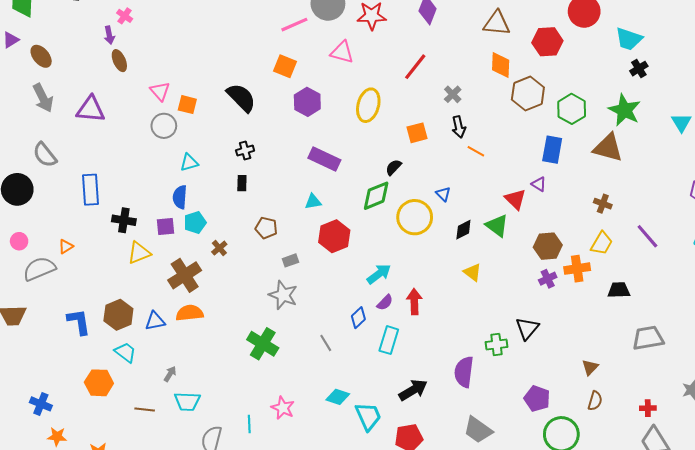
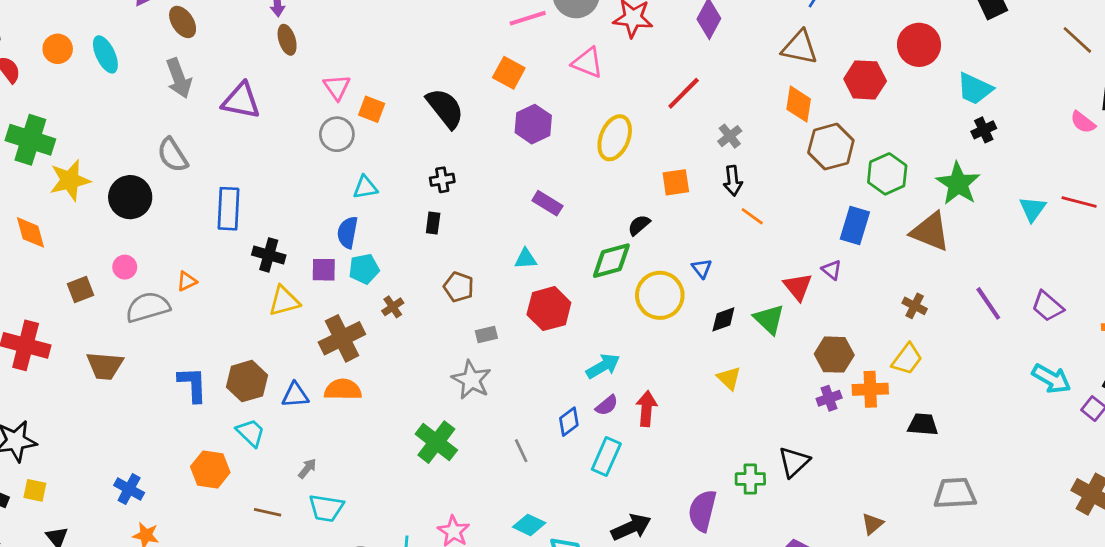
purple rectangle: (324, 159) -> (547, 203), size x0.7
purple line: (647, 236) -> (988, 303), moved

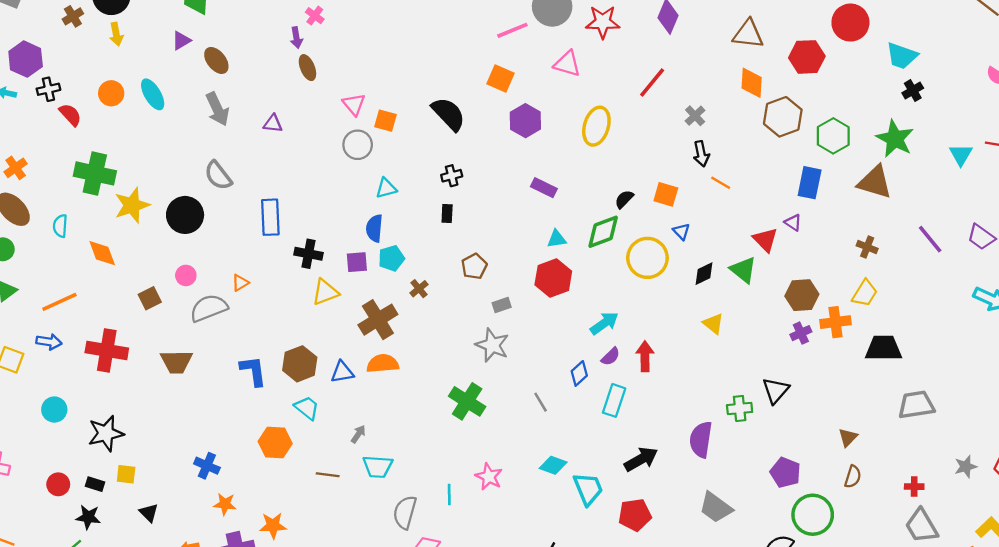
purple triangle: (241, 101) -> (273, 124), size x0.6
orange square: (676, 182) -> (666, 194), moved, turned 30
cyan triangle: (526, 259) -> (557, 239), moved
brown pentagon: (459, 287) -> (474, 266), turned 30
black trapezoid: (923, 424) -> (883, 348), size x1.4

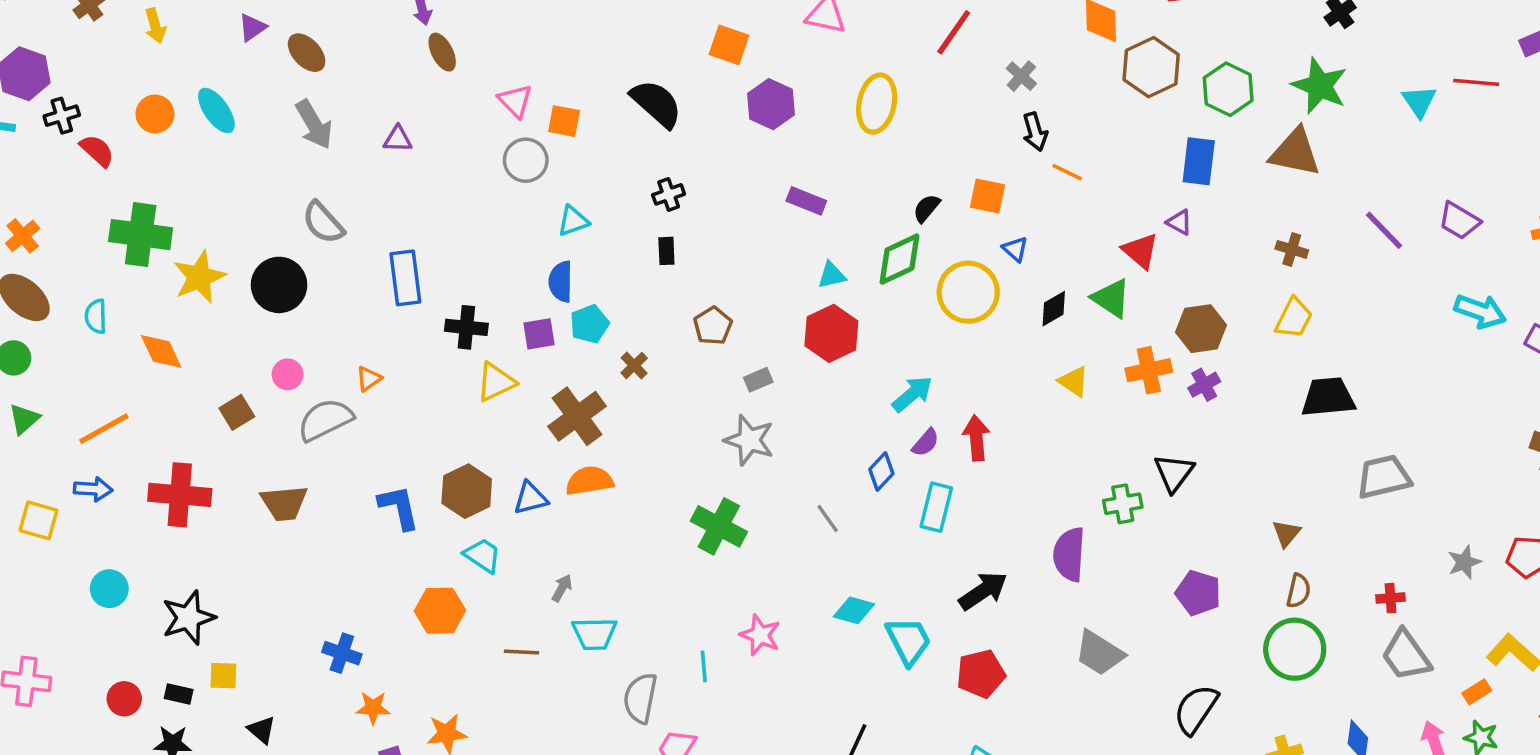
orange cross: (836, 322) -> (1149, 370), moved
green circle: (813, 515) -> (1295, 649), moved

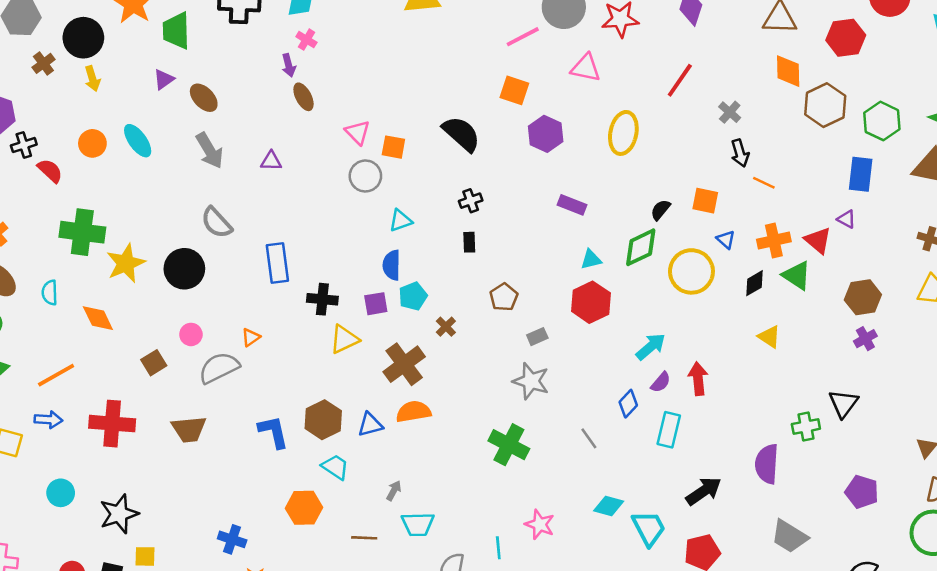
orange cross: (1149, 370) -> (774, 240), moved

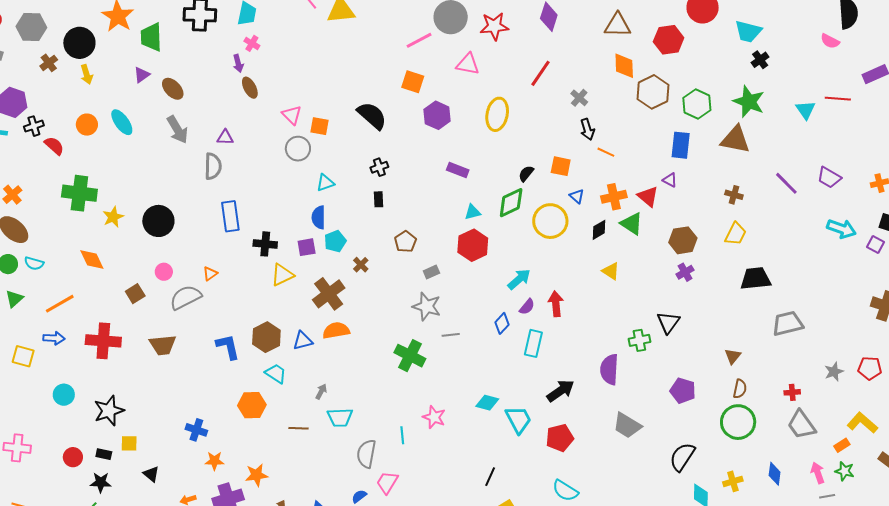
gray semicircle: (217, 223) -> (213, 166), moved, turned -136
yellow star: (126, 263) -> (113, 217), size x0.7
cyan semicircle: (50, 293) -> (34, 263), moved, turned -72
gray line: (589, 438) -> (451, 335), moved, turned -60

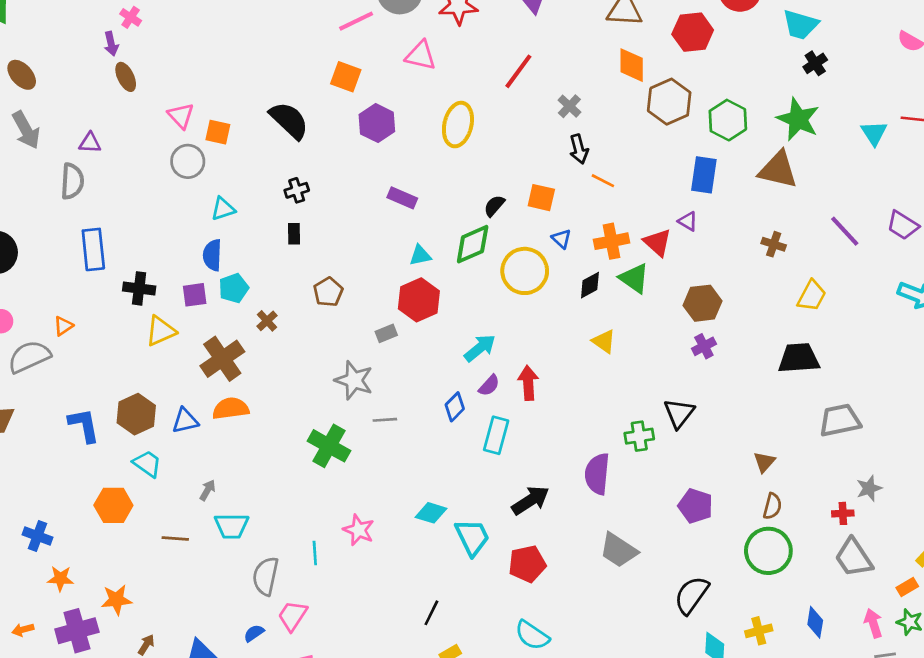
yellow trapezoid: (736, 234) -> (812, 296), moved
gray rectangle: (431, 272) -> (386, 333), moved
gray star: (834, 372) -> (869, 488), moved

